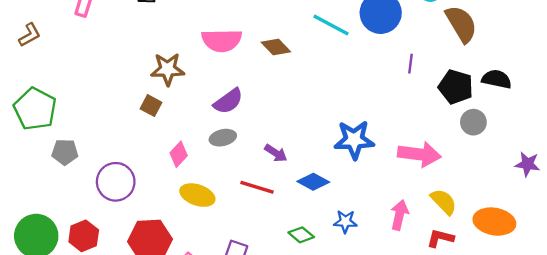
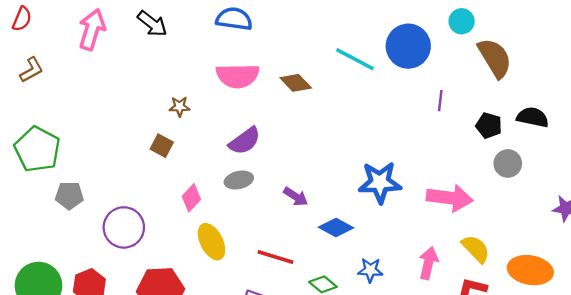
brown star: (168, 69) -> (180, 107), size x0.6
black pentagon: (456, 87) -> (489, 126), size x0.7
red line: (257, 187) -> (276, 257), moved
yellow ellipse: (197, 195) -> (212, 242), turned 44

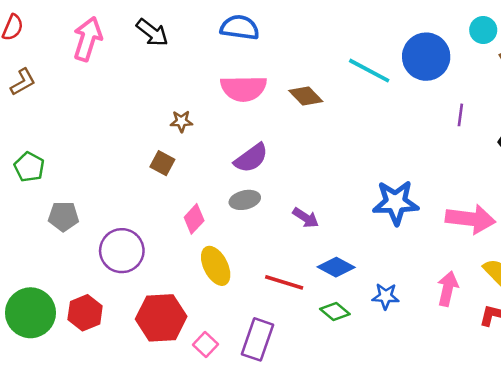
green pentagon: (37, 149) -> (29, 167), size x0.6
blue diamond: (336, 227) -> (336, 267), moved

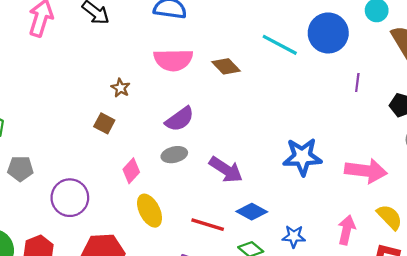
brown star: (181, 121) -> (120, 88), turned 30
purple arrow: (306, 218) -> (226, 170), size x1.5

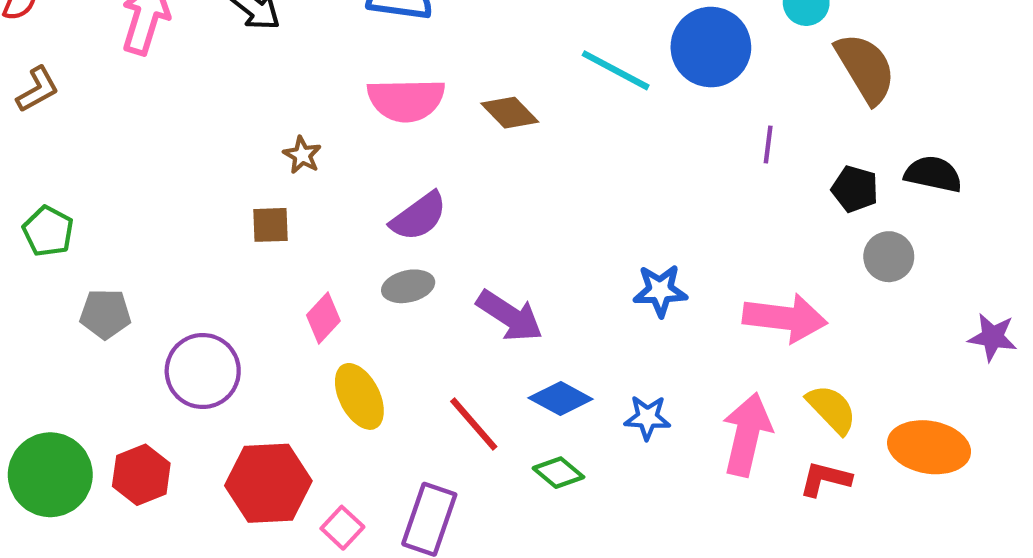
brown square: (104, 123) -> (270, 225), turned -30
blue star: (302, 157) -> (660, 291), size x0.7
red line: (208, 225) -> (474, 424), turned 32
pink arrow: (346, 230) -> (747, 435), size x1.4
blue star: (294, 236) -> (647, 418), moved

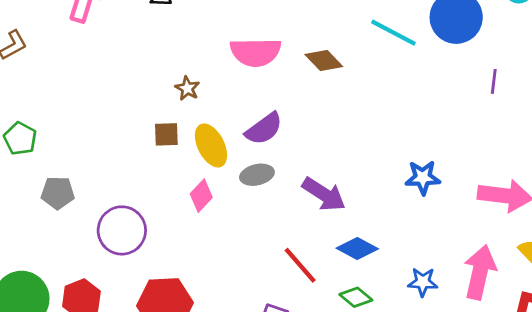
yellow ellipse: (359, 396) -> (211, 145), moved
blue star: (647, 418) -> (423, 282), moved

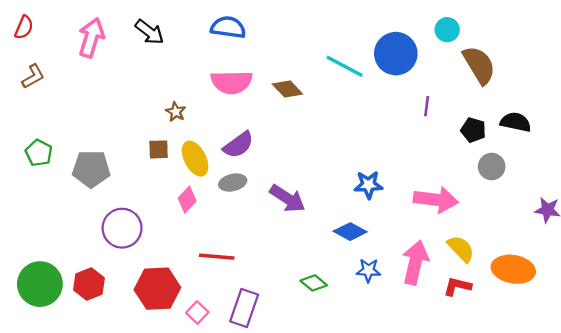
gray pentagon: (58, 193) -> (91, 169), moved, size x1.4
blue diamond: (357, 249) -> (350, 232), moved
red line: (300, 265) -> (217, 257), moved, turned -44

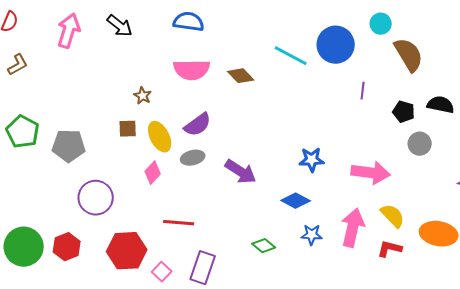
green pentagon: (39, 153) -> (23, 132), size x1.4

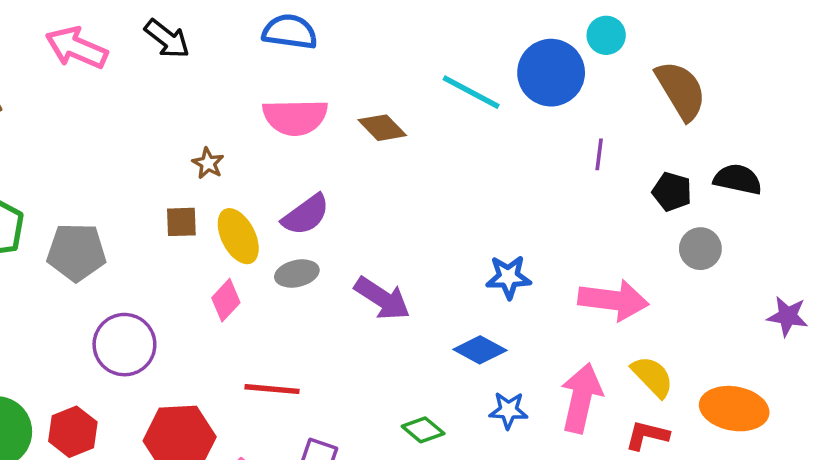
cyan circle: (381, 24) -> (606, 35), moved
pink arrow: (69, 31) -> (76, 48), turned -84

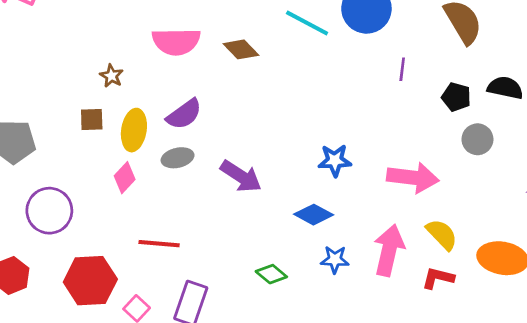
yellow ellipse: (238, 236) -> (134, 130), turned 36

